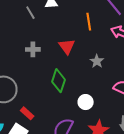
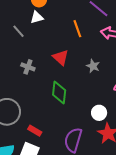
gray cross: (33, 49) -> (28, 67), turned 32
white circle: (86, 102) -> (99, 113), moved

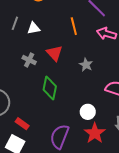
white triangle: (37, 17) -> (34, 28), moved
gray line: (18, 31) -> (15, 23), turned 56
gray cross: (28, 67) -> (29, 60), moved

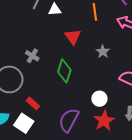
gray cross: (29, 60) -> (32, 56), moved

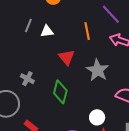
gray star: (103, 52) -> (97, 70), size x1.6

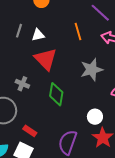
red triangle: (67, 57) -> (46, 59), moved, size x1.4
gray star: (97, 70) -> (92, 70), turned 30

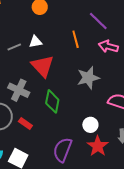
gray line: (19, 31) -> (14, 47), moved, turned 48
gray cross: (22, 84) -> (19, 90), size x1.5
red rectangle: (30, 131) -> (25, 123), moved

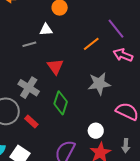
orange line: (76, 39) -> (91, 44), turned 60
white triangle: (35, 42) -> (46, 30), moved
red triangle: (43, 66) -> (55, 67), size x0.7

